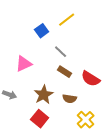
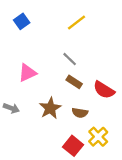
blue square: (42, 31) -> (22, 21), moved
red square: (40, 119) -> (73, 146), moved

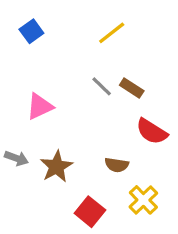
brown rectangle: (74, 82) -> (132, 88), moved
brown star: (50, 108) -> (57, 167), moved
red square: (73, 146) -> (90, 212), moved

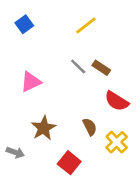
gray arrow: (16, 158) -> (15, 152), moved
brown semicircle: (117, 165) -> (90, 127), turned -126
yellow cross: (143, 200) -> (117, 142), moved

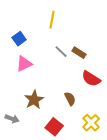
blue square: (24, 24) -> (19, 39), moved
yellow line: (86, 25) -> (52, 20), moved, turned -42
yellow cross: (117, 142) -> (91, 123), moved

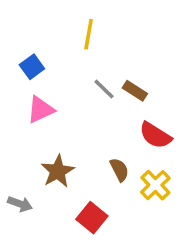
yellow cross: (91, 123) -> (155, 185), moved

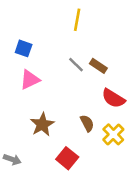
yellow line: (89, 34) -> (77, 20), moved
blue square: (32, 67) -> (24, 48), turned -35
gray arrow: (20, 204) -> (12, 159), moved

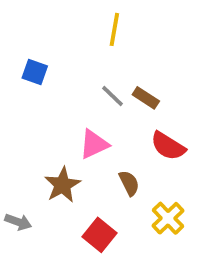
pink triangle: (30, 80) -> (94, 144), moved
yellow cross: (113, 134) -> (168, 218), moved
gray arrow: (12, 159) -> (18, 222), moved

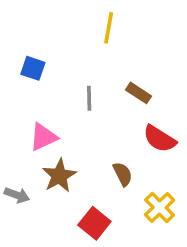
gray line: (112, 96) -> (89, 98), moved, turned 45
pink triangle: (94, 144) -> (43, 137), moved
gray arrow: (18, 222) -> (17, 195), moved

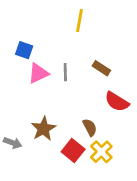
pink triangle: (43, 137) -> (38, 73), moved
yellow cross: (160, 207) -> (101, 152), moved
red square: (94, 223) -> (73, 151), moved

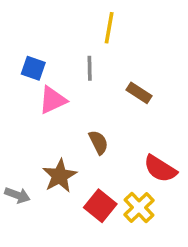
gray line: (65, 72) -> (90, 68), moved
red semicircle: (117, 102) -> (160, 169), moved
brown semicircle: (90, 127) -> (98, 142), moved

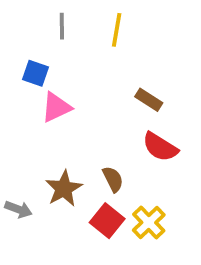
gray line: (90, 68) -> (62, 26), moved
brown semicircle: (98, 142) -> (113, 179), moved
red semicircle: (160, 169) -> (160, 147), moved

